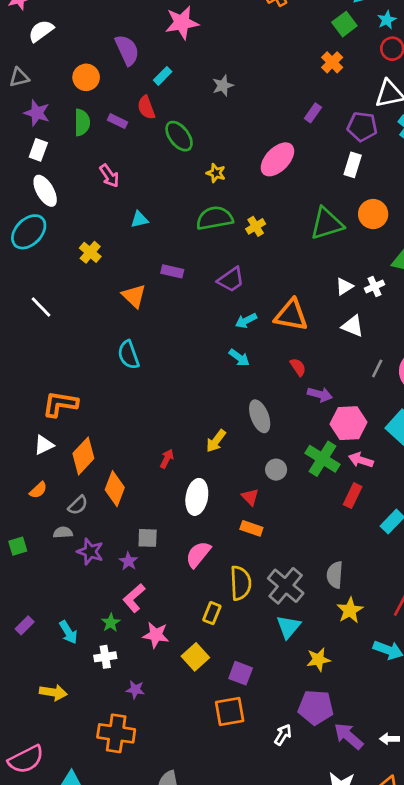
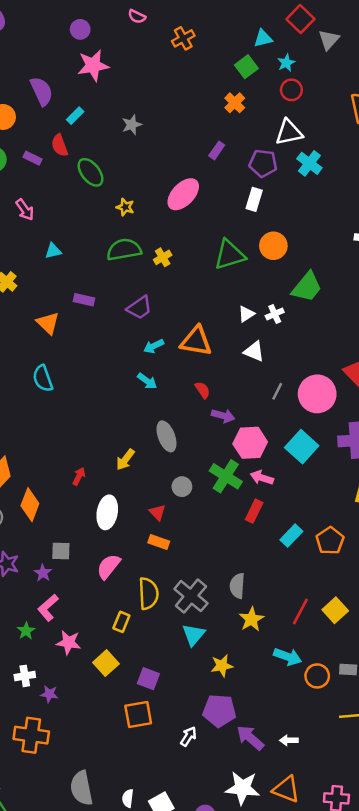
white cross: (105, 657) -> (25, 676), moved

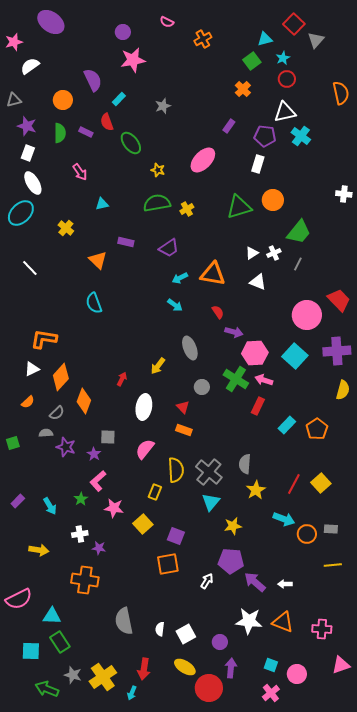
gray line: (277, 391) -> (298, 264), moved

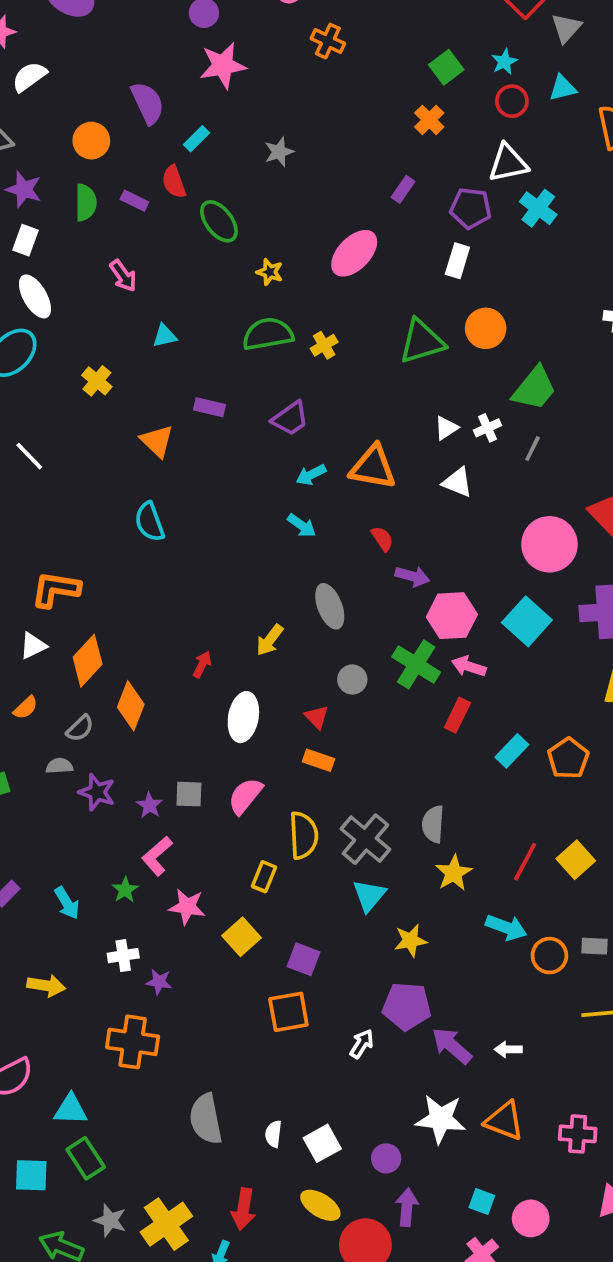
orange cross: (203, 39) -> (328, 41), moved, turned -36
cyan triangle: (265, 39) -> (563, 88), moved
gray square: (108, 437) -> (189, 794), moved

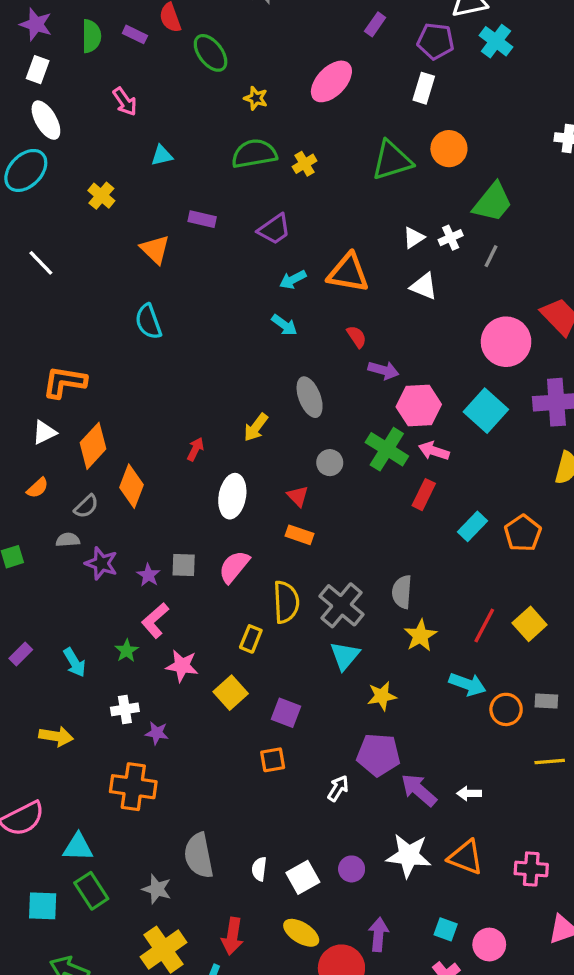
orange square: (288, 1012) -> (273, 760), size x0.7
purple circle: (386, 1158) -> (352, 869), moved
gray star: (110, 1220) -> (157, 889), moved

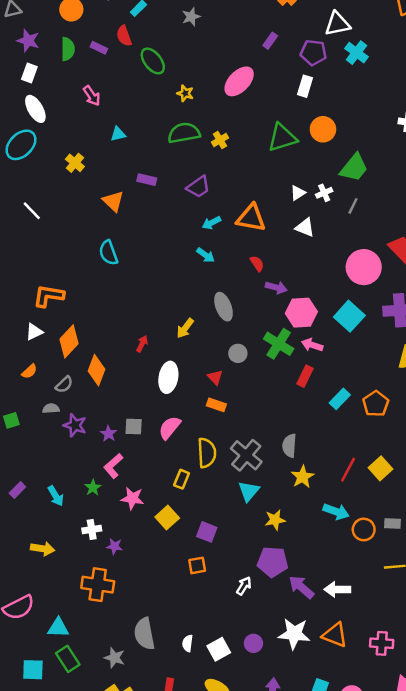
white arrow: (469, 793) -> (337, 589), size x1.5

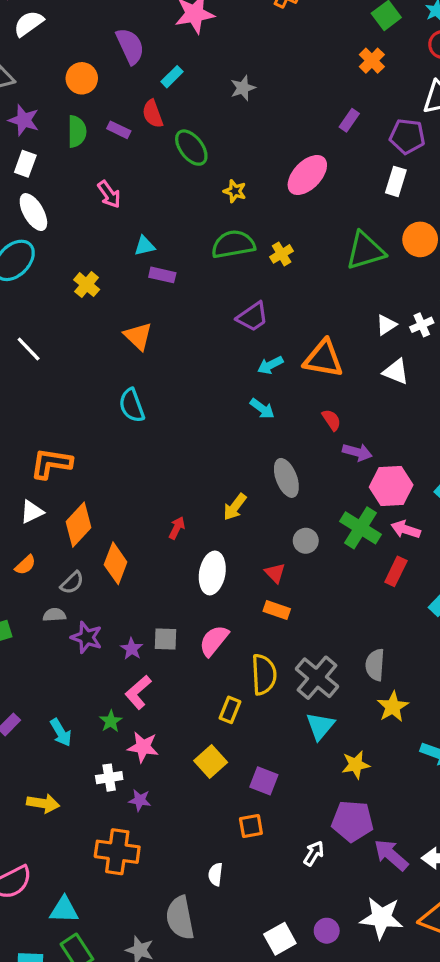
purple rectangle: (147, 180) -> (162, 275), moved
pink star: (132, 498) -> (143, 747), moved
white semicircle: (188, 643) -> (215, 874), moved

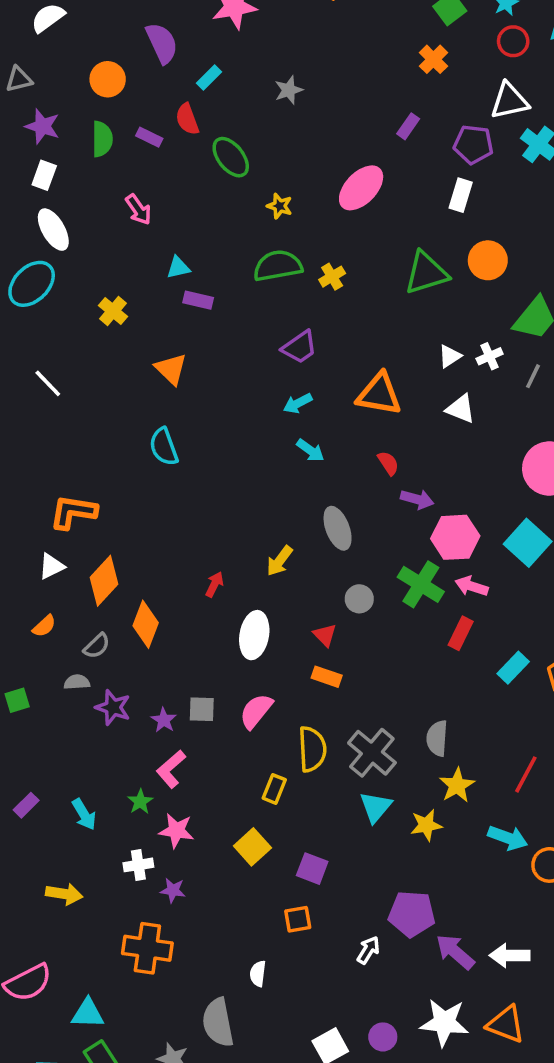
cyan arrow: (270, 365) -> (298, 403), moved
yellow star: (356, 765) -> (426, 825), moved

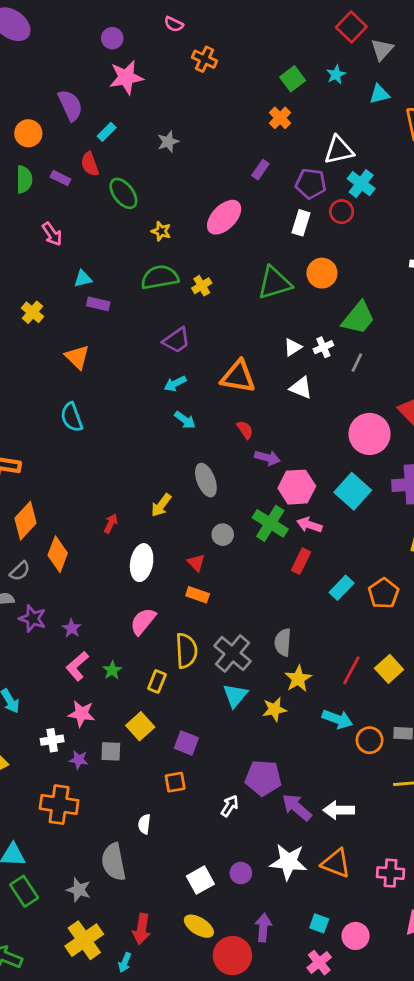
red circle: (513, 41) -> (342, 212), moved
gray square: (202, 709) -> (111, 751), moved
green star: (140, 802) -> (112, 670), moved

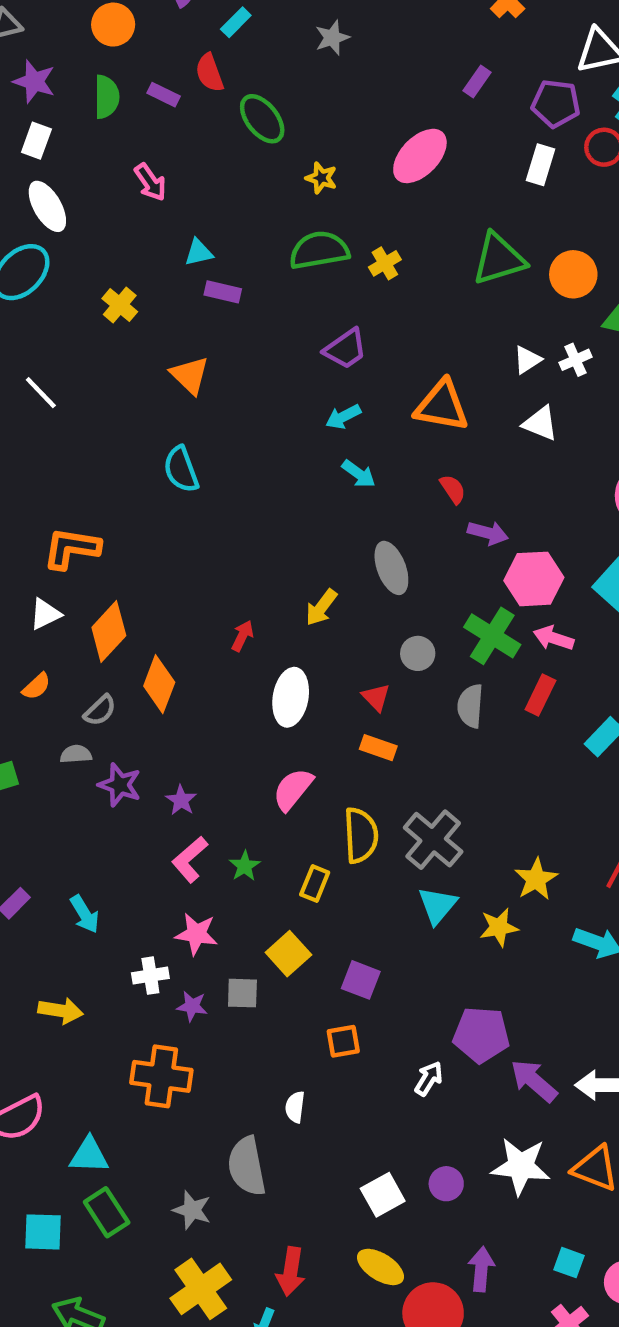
orange circle: (322, 273) -> (573, 274), moved
gray semicircle: (283, 642) -> (470, 706), moved

